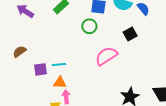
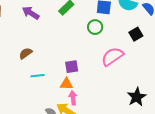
cyan line: (59, 64) -> (38, 76), moved
purple square: (41, 69) -> (72, 67), moved

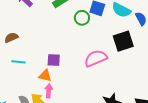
green circle: (95, 27) -> (82, 18), moved
black square: (136, 34) -> (123, 41), size x1.5

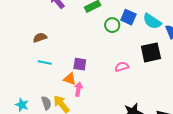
pink semicircle: (96, 58) -> (122, 67), size x0.6
pink arrow: (49, 91) -> (78, 89), moved

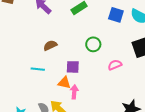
green circle: (112, 25) -> (93, 44), moved
brown semicircle: (40, 38) -> (50, 45), moved

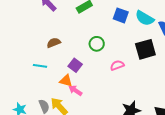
purple square: (73, 67) -> (75, 65), turned 32
pink arrow: (74, 92) -> (75, 90), turned -64

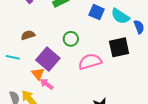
purple square: (75, 65) -> (48, 59), size x1.6
pink semicircle: (117, 65) -> (90, 62), size x1.6
orange triangle: (66, 81) -> (38, 74), turned 32

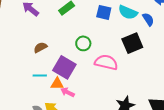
cyan line: (13, 57) -> (40, 76), moved
pink semicircle: (90, 62) -> (106, 62), turned 40
orange triangle: (38, 74) -> (57, 84), turned -40

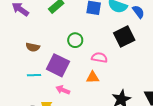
brown semicircle: (40, 47) -> (33, 47), turned -136
pink semicircle: (106, 62) -> (99, 58), size x0.7
orange triangle: (57, 84) -> (93, 77), moved

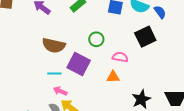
brown semicircle: (33, 47) -> (54, 45), size x1.6
pink arrow: (63, 90) -> (60, 91), moved

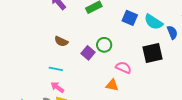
brown semicircle: (54, 45) -> (61, 41), size x0.6
purple square: (79, 64) -> (88, 53), moved, size x0.6

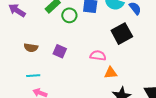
green circle: (104, 45) -> (69, 15), moved
orange triangle: (112, 85) -> (111, 73), moved

